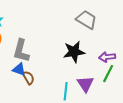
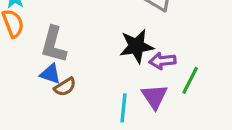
purple arrow: (107, 57) -> (163, 61), moved
brown semicircle: (28, 78) -> (65, 87), turned 88

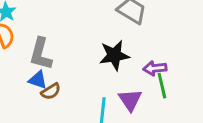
purple arrow: (163, 61) -> (155, 68), moved
green line: (190, 80) -> (162, 86), turned -40

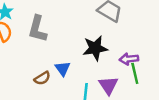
gray L-shape: (41, 54) -> (37, 29), moved
blue triangle: (38, 80) -> (63, 69), moved, turned 35

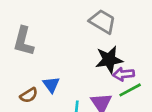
black star: (95, 48) -> (109, 60), moved
green line: (135, 73) -> (130, 90), turned 75

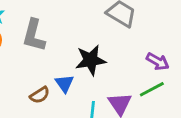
black star: (109, 60) -> (91, 60), moved
purple arrow: (124, 74) -> (158, 62), moved, turned -144

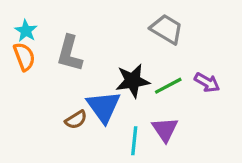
blue triangle: (64, 83) -> (104, 107), size x1.6
green line: (152, 89) -> (168, 86), moved

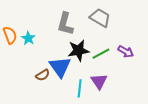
cyan star: (26, 31) -> (28, 38), moved
gray L-shape: (70, 53) -> (65, 24), moved

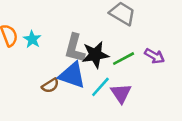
gray L-shape: (65, 24) -> (75, 48), moved
blue triangle: (60, 67) -> (72, 75), turned -35
cyan line: (80, 88) -> (100, 87), moved, turned 36

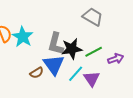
cyan star: (32, 39) -> (23, 37), size x1.5
purple arrow: (154, 56) -> (116, 59), moved, turned -49
blue triangle: (72, 75) -> (54, 65), turned 35

